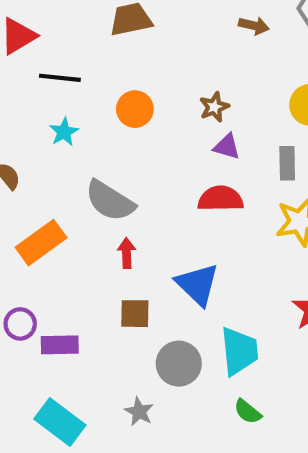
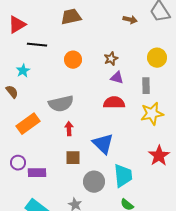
cyan star: (64, 132) -> (23, 71), moved
gray semicircle: (110, 201) -> (61, 104), turned -45

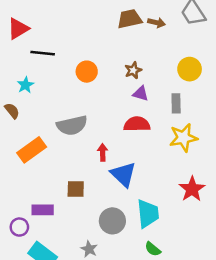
brown trapezoid: (71, 17) -> (130, 19), moved
red arrow: (69, 129) -> (103, 152), moved
brown square: (73, 158) -> (76, 189), moved
purple circle: (18, 163) -> (19, 227), moved

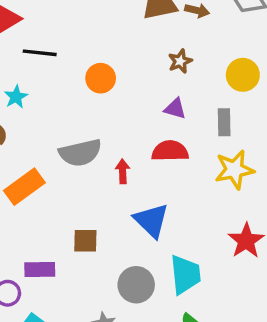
brown star: (133, 70) -> (180, 61), moved
red arrow: (103, 152) -> (123, 171), moved

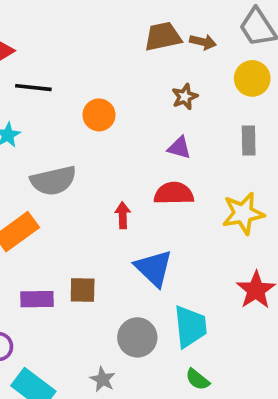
yellow circle: (243, 75) -> (252, 78), moved
gray rectangle: (224, 122) -> (249, 140), moved
gray semicircle: (80, 153) -> (53, 181), moved
purple rectangle: (40, 269) -> (37, 299), moved

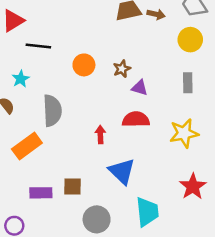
brown star: (185, 97) -> (122, 69), moved
gray semicircle: (53, 181) -> (52, 111), turned -80
gray circle: (137, 337) -> (97, 219), moved

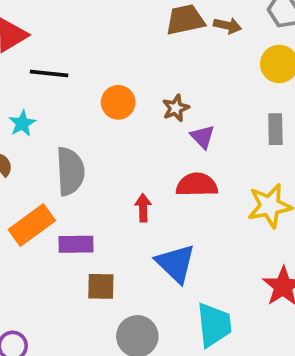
purple triangle: (140, 88) -> (203, 137), turned 30
purple rectangle: (41, 193) -> (76, 244), moved

